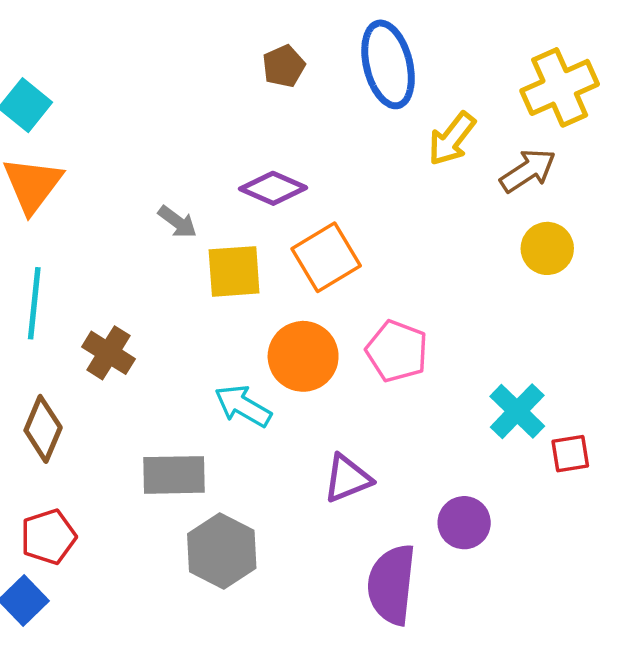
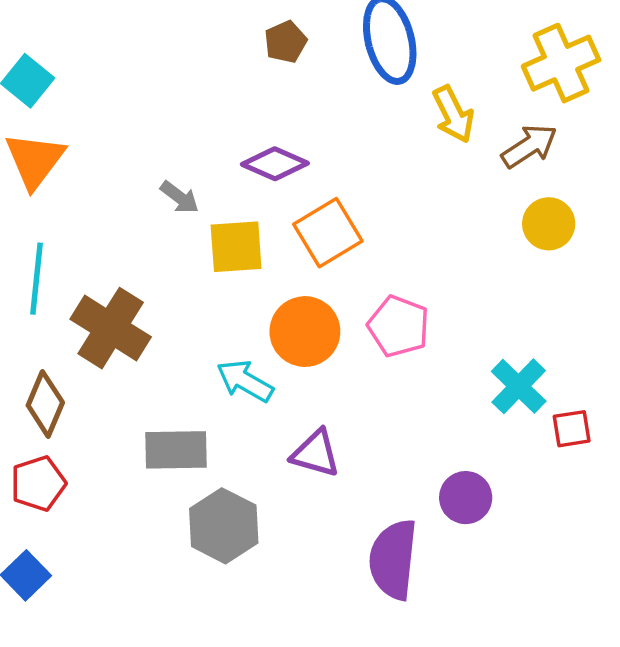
yellow arrow: (452, 139) -> (453, 114), turned -64
brown cross: (108, 353) -> (111, 328), size x1.5
purple triangle: (347, 478) -> (316, 453), moved, turned 38
red pentagon: (48, 537) -> (38, 483), moved

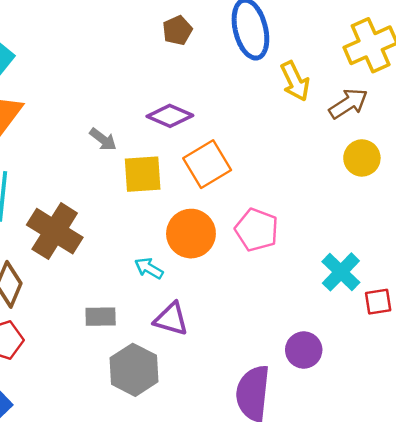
cyan arrow: (245, 381) -> (149, 268), size x0.7
gray rectangle: (176, 450) -> (101, 317), size x0.7
purple triangle: (316, 453) -> (171, 319), moved

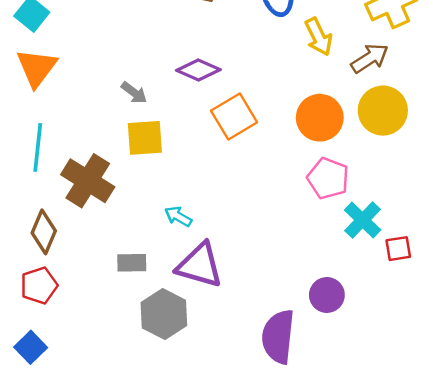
yellow circle: (362, 158) -> (383, 111), size x1.4
yellow square: (143, 174) -> (145, 138), moved
pink pentagon: (257, 230) -> (328, 178), moved
orange circle: (191, 234) -> (320, 118), moved
purple triangle: (171, 319) -> (200, 265), size x1.4

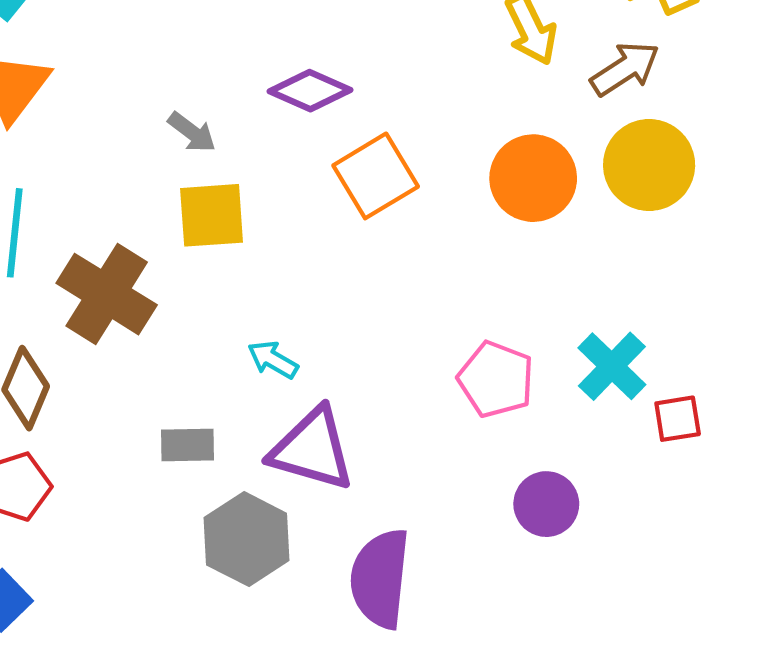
pink pentagon: (328, 178) -> (496, 379), moved
purple semicircle: (278, 337) -> (380, 578), moved

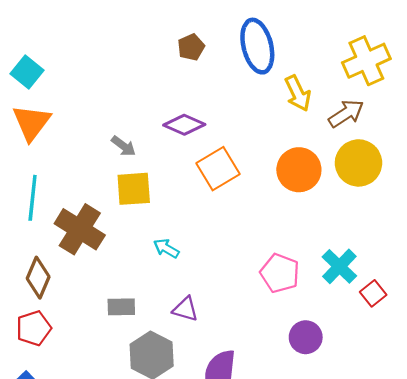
cyan arrow: (273, 360) -> (166, 248), moved
red square: (678, 419) -> (373, 293), turned -30
purple triangle: (312, 449) -> (185, 309), size x0.6

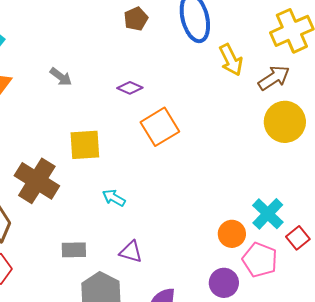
purple diamond: (184, 125) -> (130, 88), size x0.7
gray arrow: (124, 146) -> (61, 77), moved
orange circle: (299, 170) -> (232, 234), moved, size x0.7
pink pentagon: (280, 273) -> (260, 260), moved
purple circle: (306, 337) -> (224, 283), moved

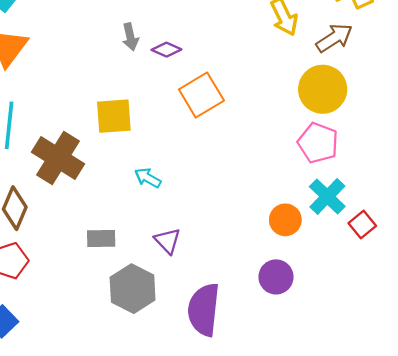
gray arrow: (61, 77) -> (130, 37), moved, turned 40
yellow circle: (285, 122) -> (323, 89), moved
purple triangle: (131, 252) -> (168, 241), turned 30
pink pentagon: (260, 260) -> (318, 143), moved

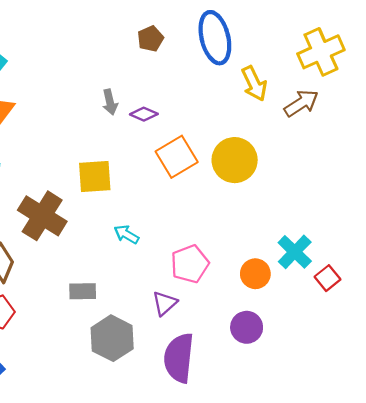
yellow circle: (323, 89) -> (235, 160), moved
pink pentagon: (318, 143) -> (190, 264), moved, turned 30
purple triangle: (168, 241) -> (165, 303), moved, turned 32

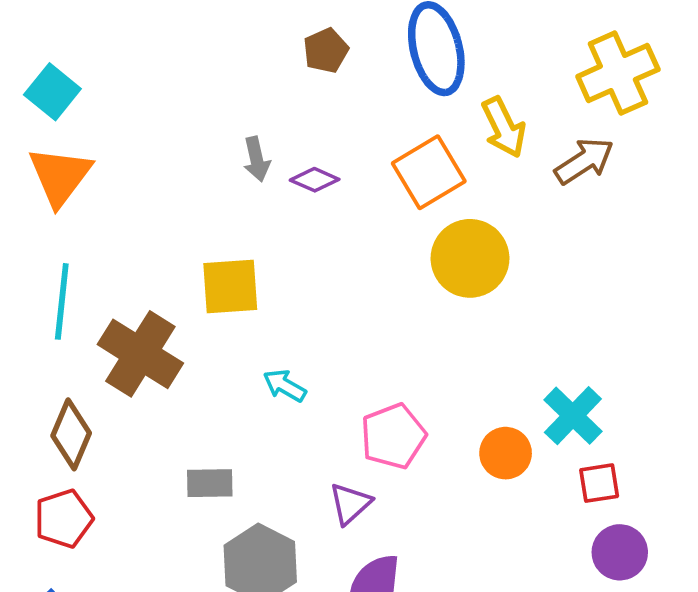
orange square: (177, 157) -> (429, 172), moved
red square: (327, 278) -> (599, 483), moved, turned 30
purple circle: (247, 327) -> (620, 552), moved

